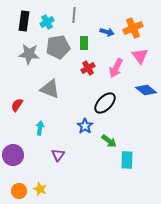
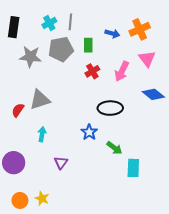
gray line: (74, 15) -> (70, 22), moved
black rectangle: (24, 21) -> (14, 27), moved
gray triangle: (50, 89) -> (40, 100), moved, turned -40
black ellipse: (105, 103) -> (110, 108), turned 45

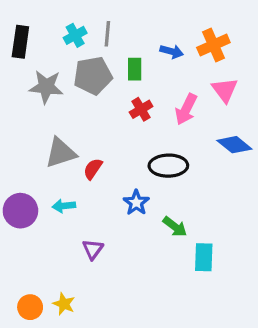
red semicircle: (18, 110) -> (93, 169), moved
cyan arrow: (42, 134) -> (64, 206), turned -104
purple circle: (14, 163) -> (20, 211), moved

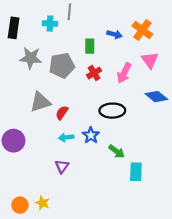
gray line: (107, 34) -> (69, 12), moved
cyan cross: (75, 35) -> (50, 24), turned 32
orange cross: (213, 45) -> (142, 30), turned -30
gray pentagon: (93, 76) -> (62, 65), moved
cyan arrow: (64, 206) -> (66, 137), moved

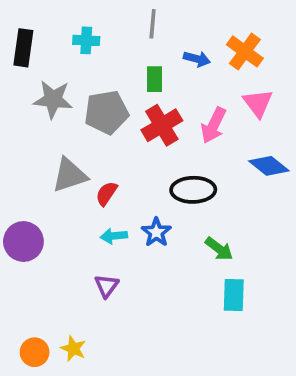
gray line: (69, 12) -> (153, 24), moved
red cross: (94, 73) -> (162, 125), size x1.5
green arrow: (117, 151) -> (219, 249), moved

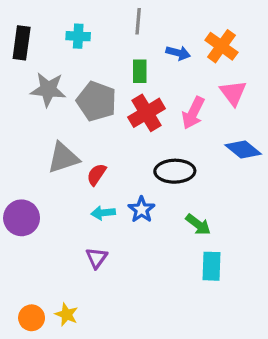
gray pentagon: (106, 112) -> (97, 101), turned 30

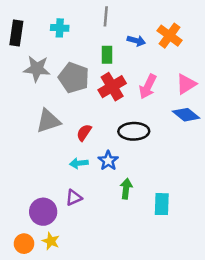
pink triangle: (233, 93) -> (186, 84), moved, turned 35
red semicircle: (97, 174) -> (84, 133), moved
purple circle: (22, 218) -> (43, 212), moved
green arrow: (198, 224) -> (126, 189), moved, turned -120
purple triangle: (97, 258) -> (74, 198), turned 30

